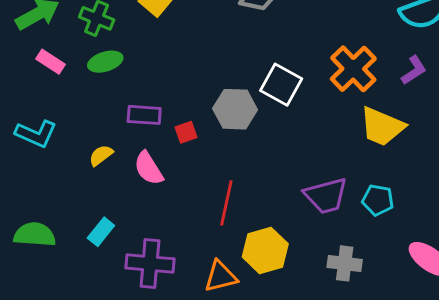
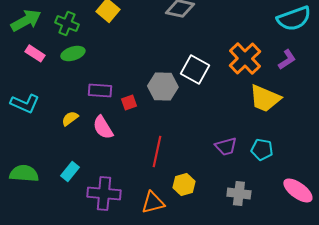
purple trapezoid: (326, 196) -> (226, 146), size x0.7
yellow hexagon: (265, 250) -> (184, 184), size x0.7

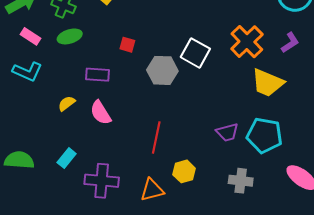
red square: (129, 102) -> (127, 45), moved, turned 35
cyan L-shape: (25, 103) -> (27, 72), moved
cyan pentagon: (262, 149) -> (264, 135), size x1.6

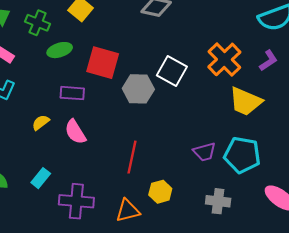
green ellipse: (70, 36) -> (60, 50), moved
red square: (127, 45) -> (103, 63), size x2.0

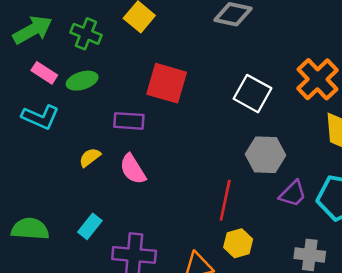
green ellipse: (60, 50) -> (82, 81), moved
gray hexagon: (138, 89) -> (266, 155), moved
purple trapezoid: (204, 152) -> (293, 194), turned -30
red line: (132, 157) -> (225, 200), moved

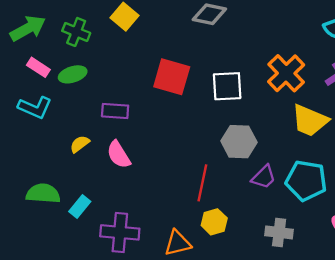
red square: (167, 83) -> (172, 77), moved
white square: (252, 94) -> (227, 86), turned -32
green semicircle: (30, 229) -> (43, 194), moved

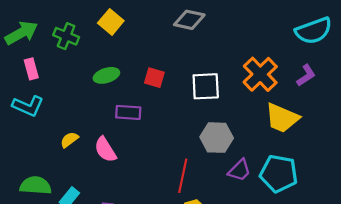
pink rectangle: (38, 67) -> (31, 69), turned 42
green ellipse: (73, 74) -> (106, 75), moved
red square: (172, 77) -> (154, 78), size x0.6
purple rectangle: (115, 111) -> (128, 112), moved

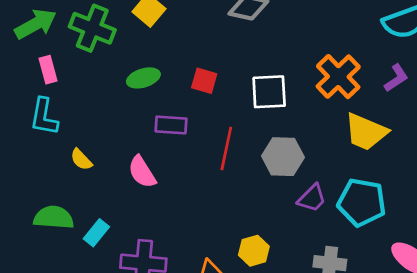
green cross: (66, 36) -> (92, 28), size x1.4
cyan L-shape: (28, 106) -> (44, 117), turned 76
yellow semicircle: (69, 140) -> (81, 159), moved, turned -96
red line: (183, 176) -> (226, 148), moved

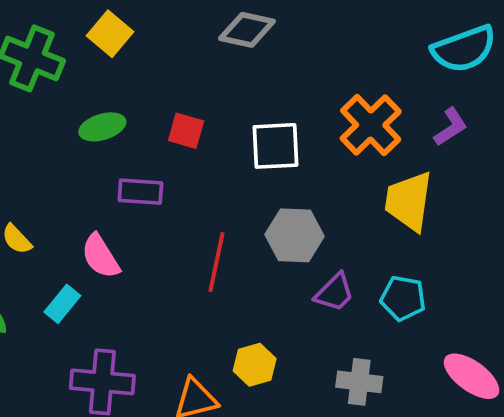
yellow trapezoid: (366, 132) -> (409, 201), turned 75
red line: (226, 148) -> (217, 262), moved
cyan pentagon: (362, 202) -> (403, 298), size x0.7
cyan rectangle: (96, 233) -> (62, 304), moved

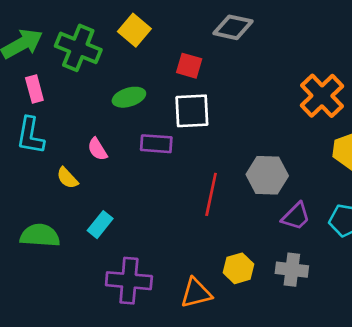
red square: (186, 131) -> (189, 66), moved
white square: (276, 146) -> (192, 111), moved
pink semicircle: (100, 256) -> (97, 149), moved, size x0.7
gray cross: (359, 382) -> (292, 270), moved

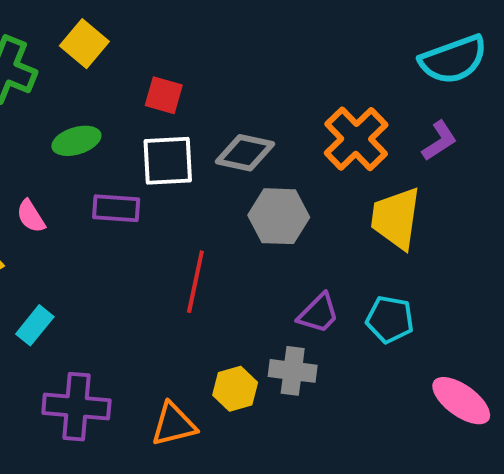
gray diamond: (233, 27) -> (245, 153), moved
gray hexagon: (267, 175) -> (279, 216), moved
gray cross: (292, 270) -> (293, 371), moved

